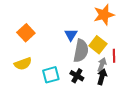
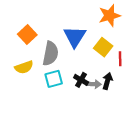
blue triangle: (71, 35) -> (75, 37), size x1.6
gray semicircle: (81, 51) -> (50, 53), moved
gray arrow: (102, 65) -> (94, 84), moved, turned 72

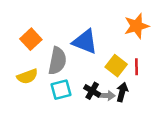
orange star: (110, 15) -> (137, 26), moved
blue triangle: (75, 37) -> (85, 42), turned -40
yellow square: (103, 47) -> (116, 66), moved

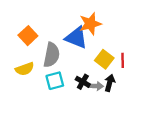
orange star: (137, 26) -> (90, 24), moved

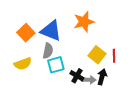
blue triangle: (76, 38) -> (51, 31), moved
gray semicircle: (52, 55) -> (48, 51), size x0.7
cyan square: (55, 81) -> (56, 65), moved

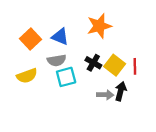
blue triangle: (51, 31) -> (60, 37), size x0.7
gray semicircle: (48, 51) -> (57, 60), turned 70
black cross: (77, 76) -> (93, 63), moved

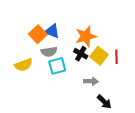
orange star: (99, 26) -> (86, 36), moved
orange square: (30, 39) -> (38, 34), moved
black arrow: (121, 91) -> (104, 102), moved, turned 119

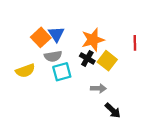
blue triangle: (52, 31) -> (56, 34), turned 35
red line: (116, 57) -> (135, 43), moved

